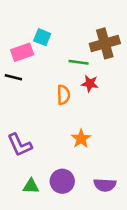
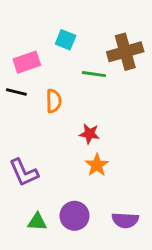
cyan square: (42, 37) -> (66, 40), moved
red star: (90, 84) -> (89, 134), moved
orange semicircle: (64, 95) -> (54, 101), moved

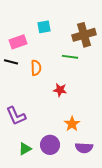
cyan square: (66, 40) -> (44, 27), turned -32
green line: (94, 74) -> (70, 57), moved
orange star: (97, 165) -> (72, 124), moved
green triangle: (37, 222) -> (25, 149), turned -32

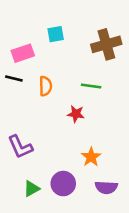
green line: (70, 57) -> (91, 86), moved

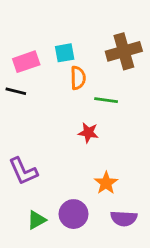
cyan square: (56, 34) -> (65, 53), moved
orange semicircle: (46, 86) -> (78, 78), moved

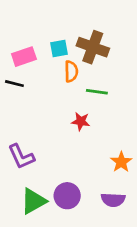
brown cross: (124, 51) -> (93, 47), moved, turned 36
orange star: (106, 183) -> (121, 162), moved
green triangle: (37, 220) -> (33, 201), size x1.5

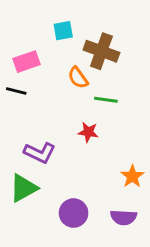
cyan square: (59, 48) -> (63, 31), moved
orange semicircle: (71, 71) -> (78, 78), turned 145
purple L-shape: (21, 157) -> (40, 153), moved, turned -40
green triangle: (33, 201) -> (24, 188), moved

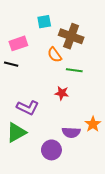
purple semicircle: (124, 217) -> (71, 132), moved

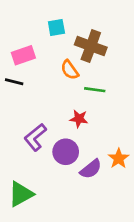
purple L-shape: (28, 108) -> (35, 137), turned 115
green triangle: (16, 132) -> (21, 194), moved
purple semicircle: (71, 132) -> (91, 169), turned -42
purple circle: (51, 150) -> (66, 152), moved

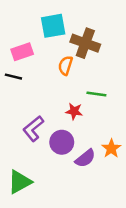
cyan square: (56, 28) -> (53, 26), size x1.5
orange semicircle: (70, 70) -> (65, 65), turned 54
green line: (95, 90) -> (96, 94), moved

